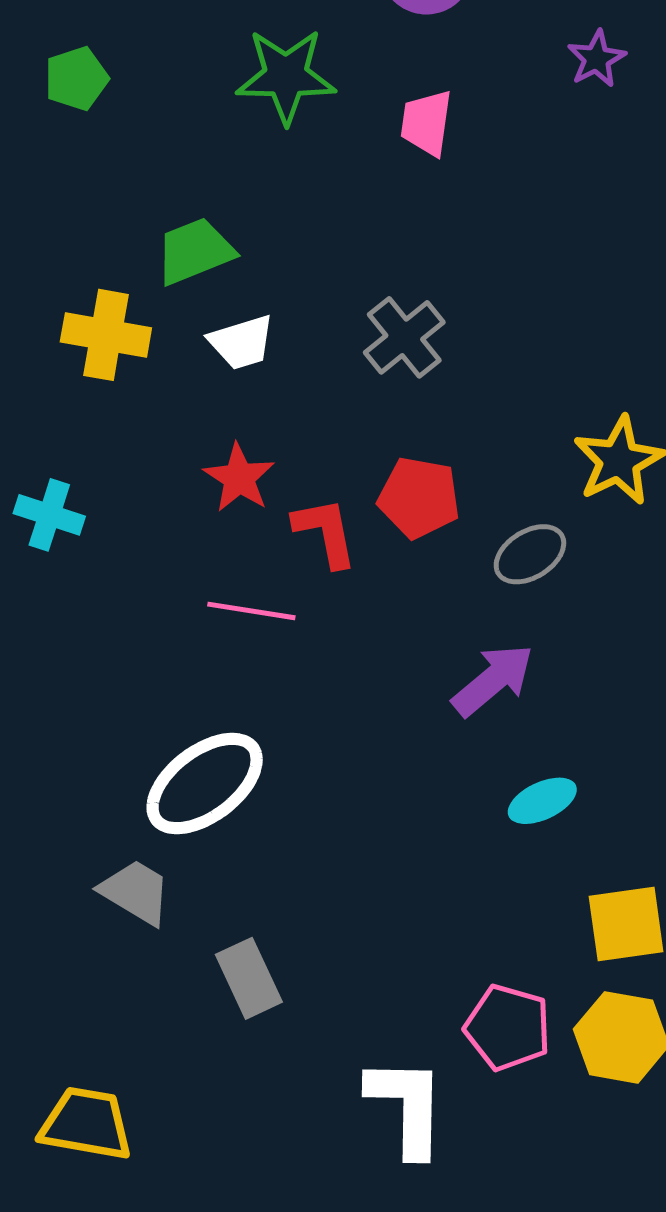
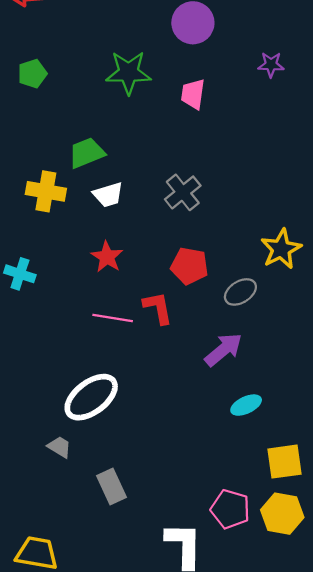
purple star: (597, 59) -> (271, 65), turned 30
red L-shape: (325, 532) -> (158, 308), moved
gray trapezoid: (136, 892) -> (59, 447), size x0.7

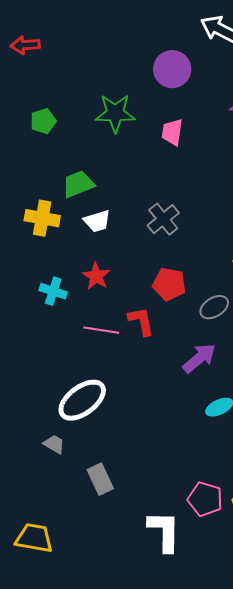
green pentagon: (32, 74) -> (43, 121), moved
cyan cross: (20, 274) -> (53, 291), moved

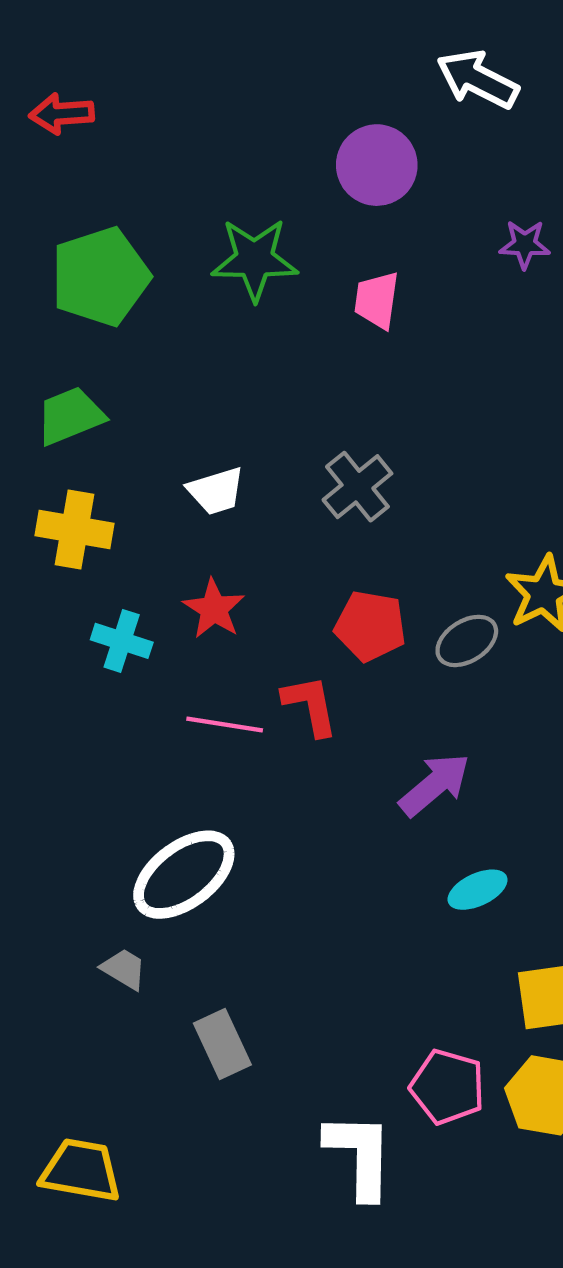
green pentagon: (43, 121) -> (100, 277), size x1.8
green trapezoid: (78, 184) -> (70, 416), moved
yellow cross: (42, 218) -> (75, 529), moved
gray ellipse: (214, 307) -> (467, 641), moved

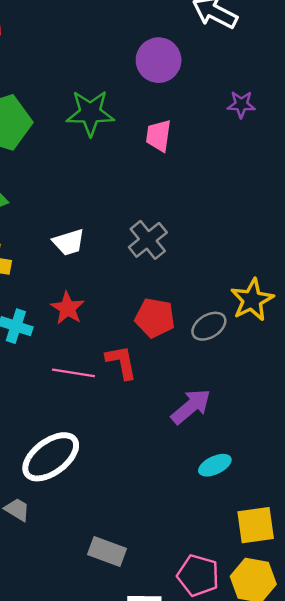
gray rectangle: (222, 1044) -> (107, 551), moved, turned -45

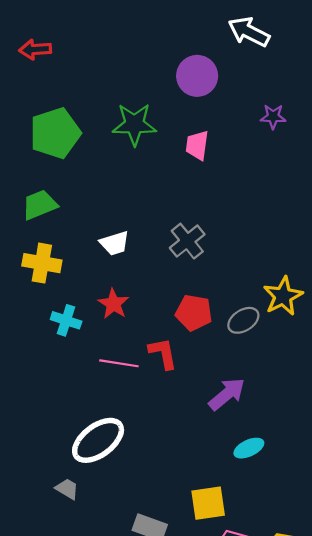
yellow square: (256, 525) -> (208, 503), moved

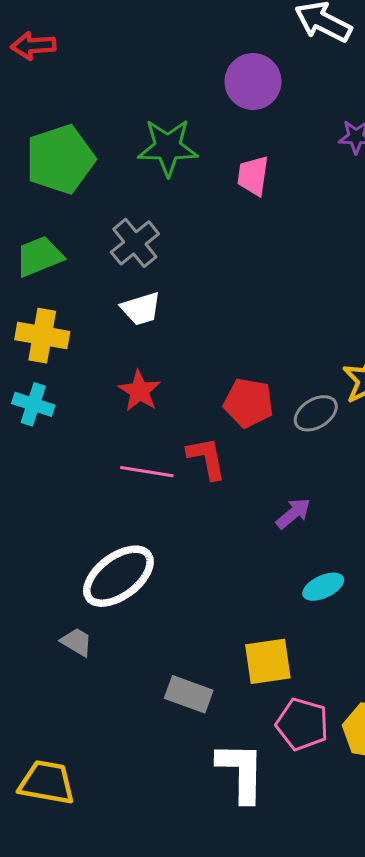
gray cross: (187, 241) -> (135, 243), moved
cyan cross: (66, 320) -> (33, 404), moved
purple arrow: (227, 394) -> (293, 513), size x0.7

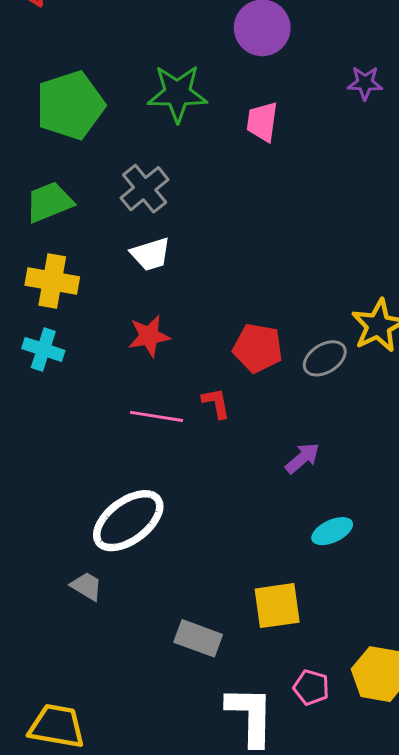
red star: (139, 391) -> (149, 336), turned 30
red L-shape: (207, 458) -> (216, 403), size x0.7
pink pentagon: (302, 724) -> (311, 687), moved, size x0.7

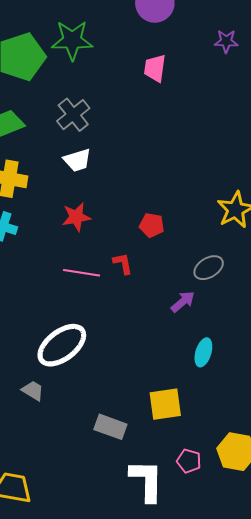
green star: (177, 93) -> (72, 40), moved
red pentagon: (258, 348) -> (152, 225), size x0.7
gray ellipse: (325, 358) -> (209, 268), moved
cyan ellipse: (332, 531) -> (203, 352), turned -48

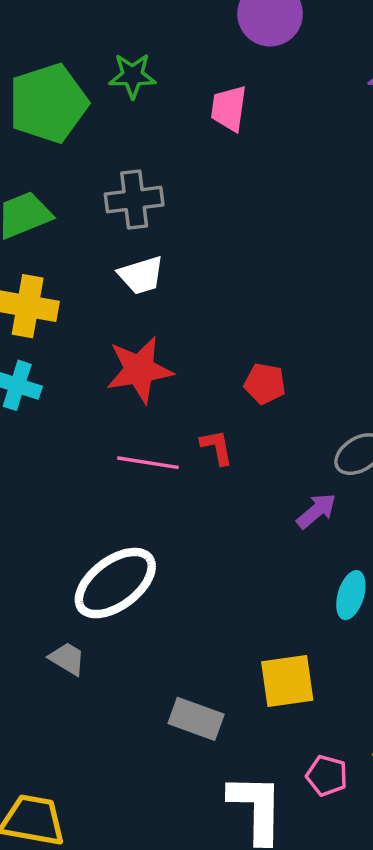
green star: (72, 40) -> (132, 76), size x0.7
pink trapezoid: (155, 68) -> (229, 108), moved
gray cross: (73, 115) -> (134, 200), turned 32
red star: (76, 217) -> (139, 370), size x1.4

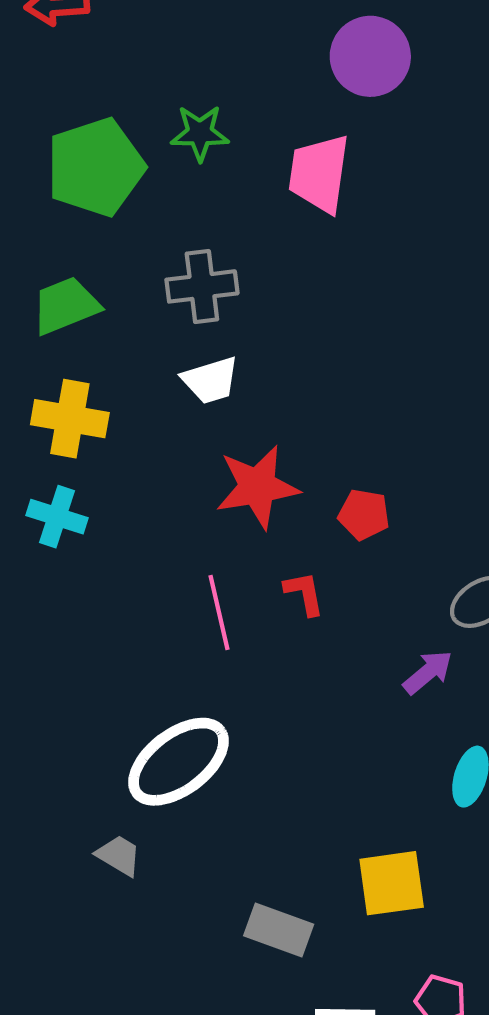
pink trapezoid: (229, 108) -> (319, 174), size x1.4
red star: (139, 370) -> (257, 487), moved
pink line: (148, 463) -> (219, 613), turned 68

